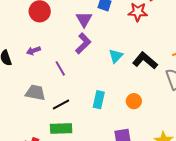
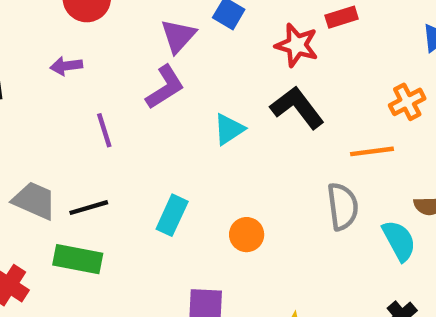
purple arrow: (33, 51) -> (66, 66), moved
black L-shape: (145, 61) -> (297, 108), moved
gray trapezoid: (35, 93) -> (34, 201), moved

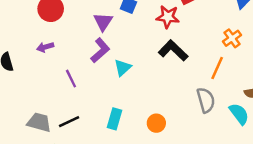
cyan triangle: (229, 129) -> (123, 68), moved
orange line: (372, 151) -> (217, 68), turned -50

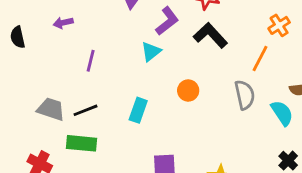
purple L-shape: (100, 50) -> (167, 21), moved
purple line: (71, 79) -> (91, 61), turned 36
orange circle: (156, 123) -> (188, 90), moved

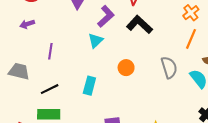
orange line: (260, 59) -> (191, 39), moved
gray trapezoid: (51, 109) -> (19, 71), moved

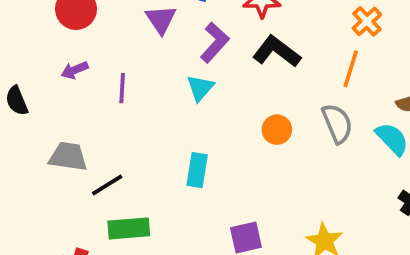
orange line: (191, 39) -> (351, 69), moved
purple line: (50, 51) -> (122, 88), moved
orange circle: (126, 68) -> (277, 130), moved
black line: (50, 89) -> (107, 185), moved

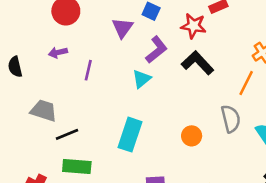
orange circle: (277, 130) -> (192, 136), moved
cyan rectangle: (197, 170) -> (130, 135), size x1.4

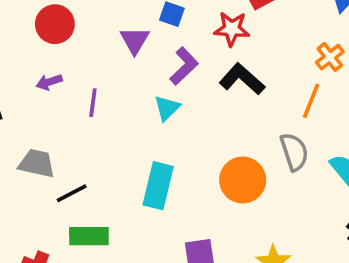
orange circle: (192, 136) -> (243, 180), size x1.6

